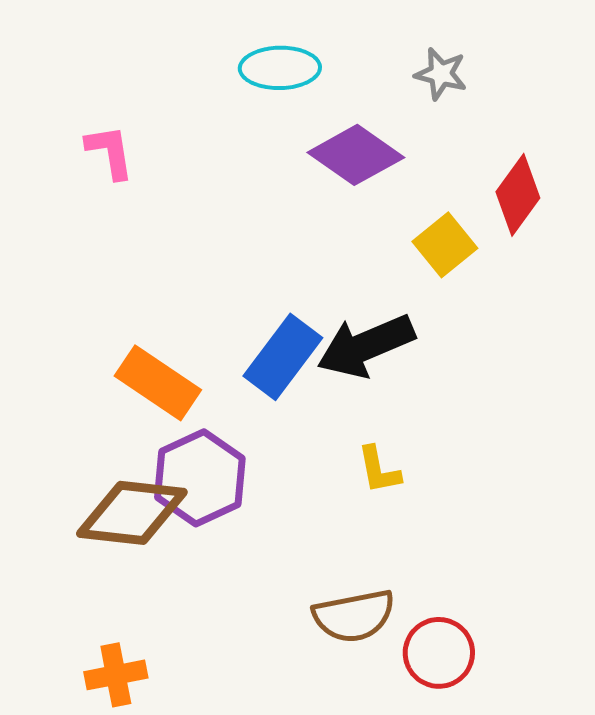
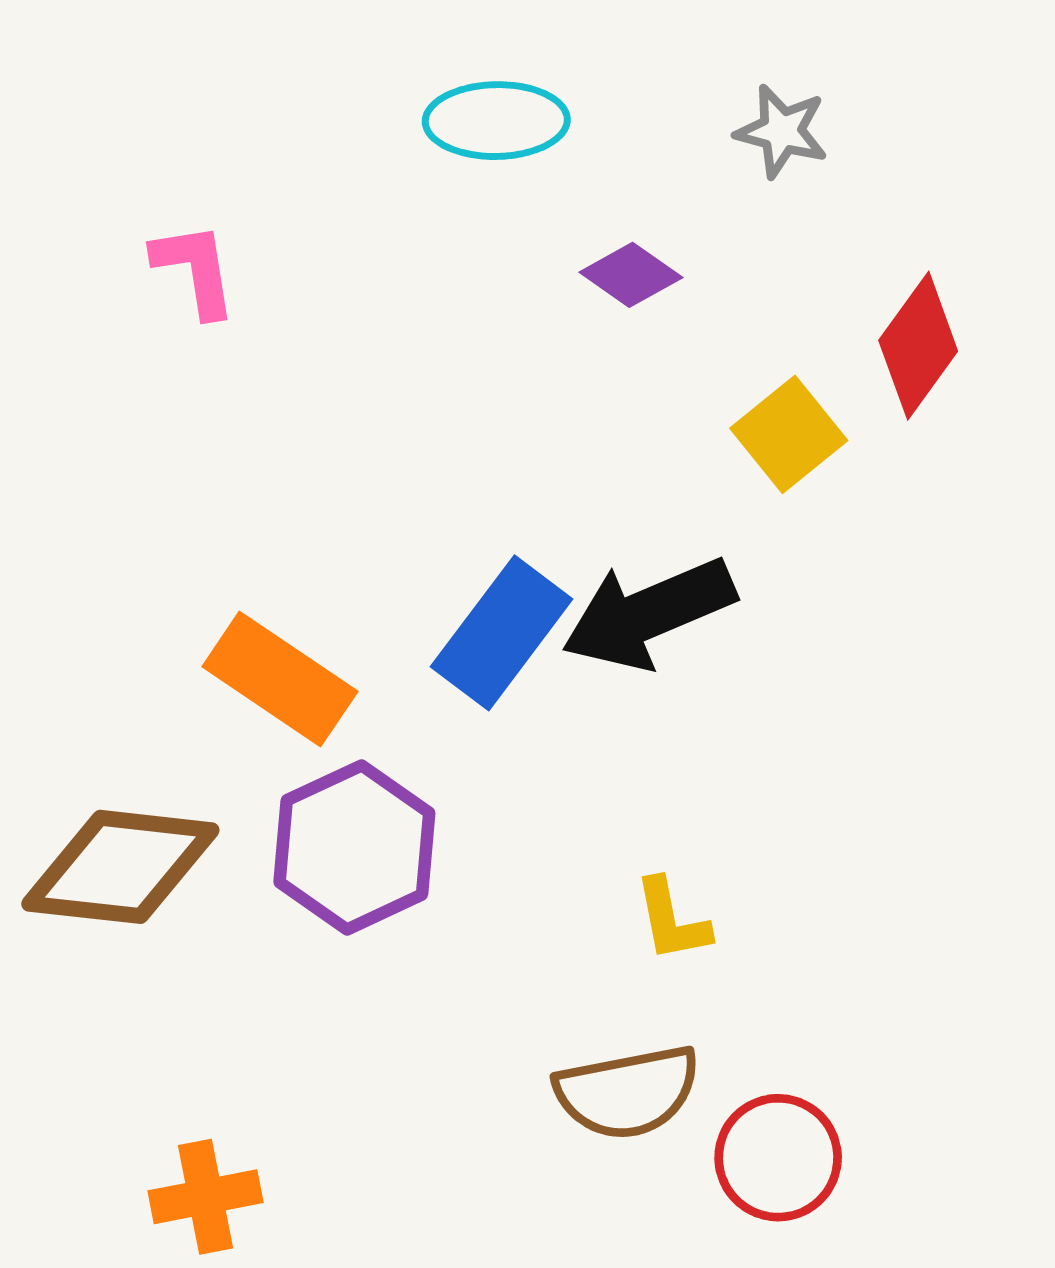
purple diamond: (356, 155) -> (631, 275), size x0.6
yellow L-shape: (379, 470) -> (672, 920), moved
brown diamond: (132, 513) -> (120, 867), moved

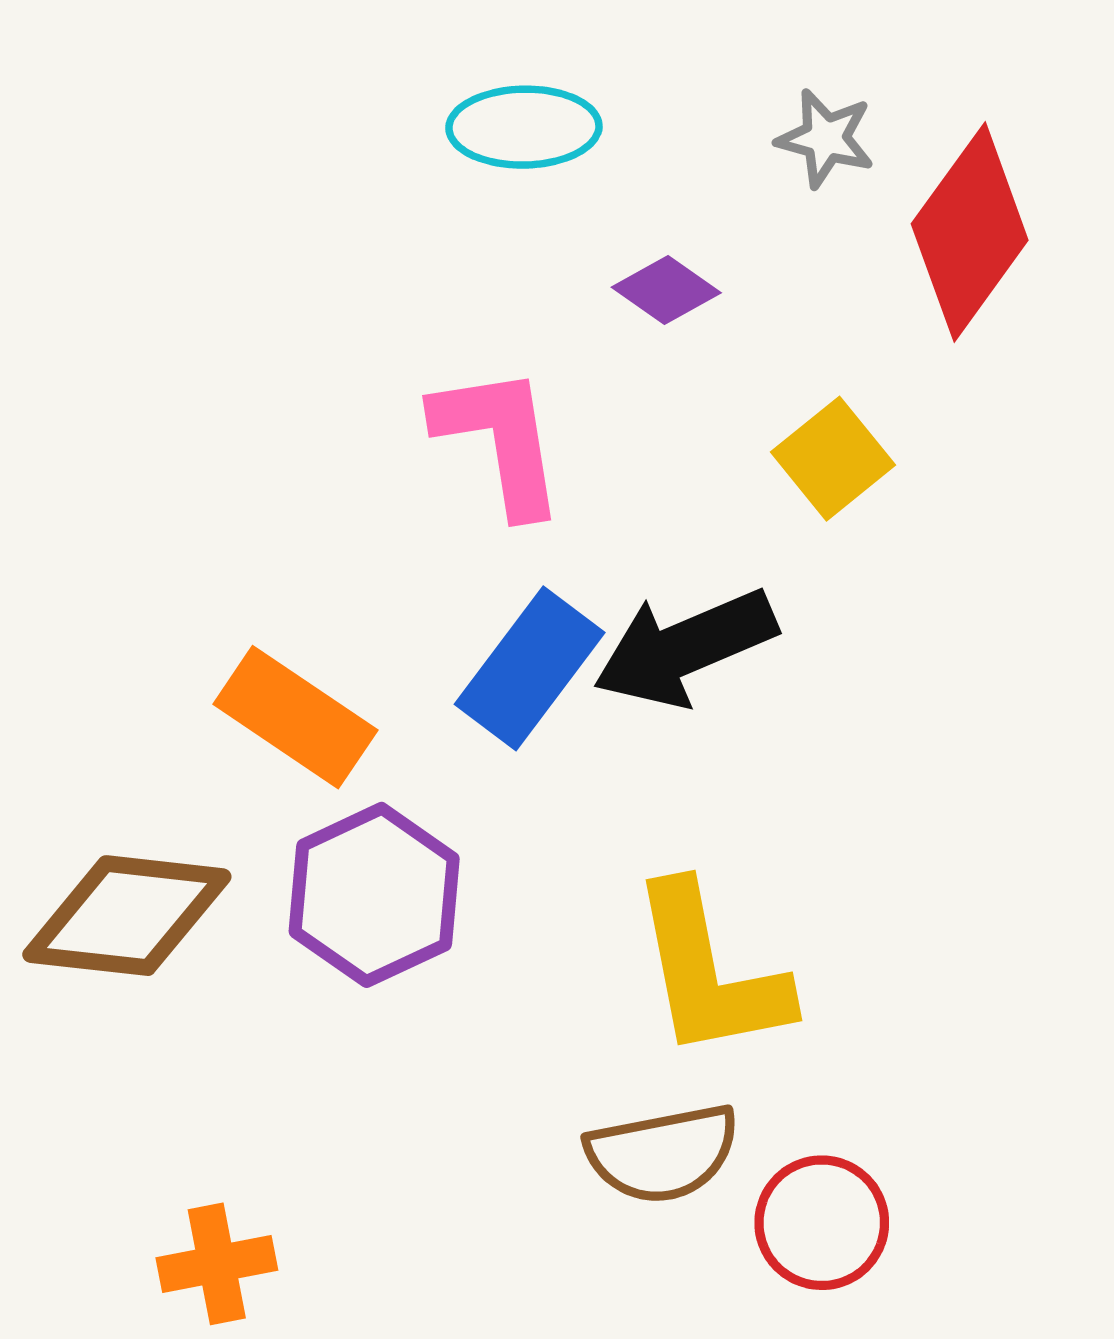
pink L-shape: (195, 269) -> (500, 440), moved, size x1.5
red diamond: (918, 346) -> (970, 232), moved, size x1.4
yellow L-shape: (672, 920) -> (709, 972), size x2.0

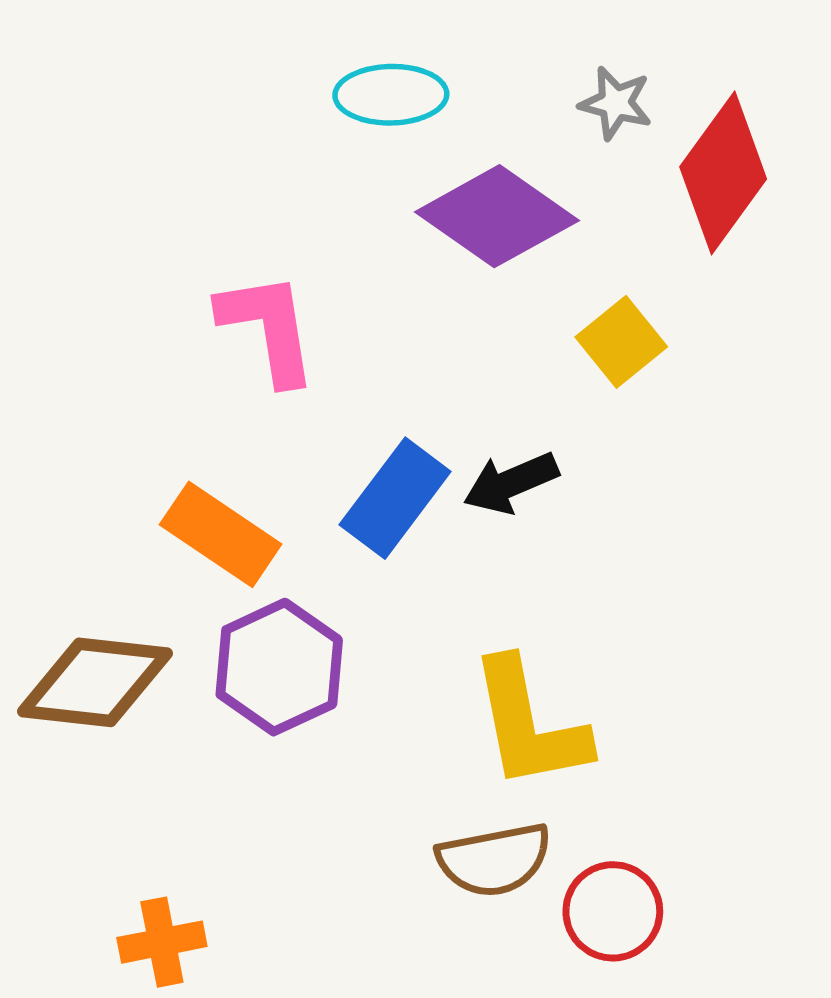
purple diamond: (666, 290) -> (497, 216), size x2.0
pink L-shape: (500, 440) -> (268, 328), moved
black arrow: (685, 648) -> (511, 483), size x0.7

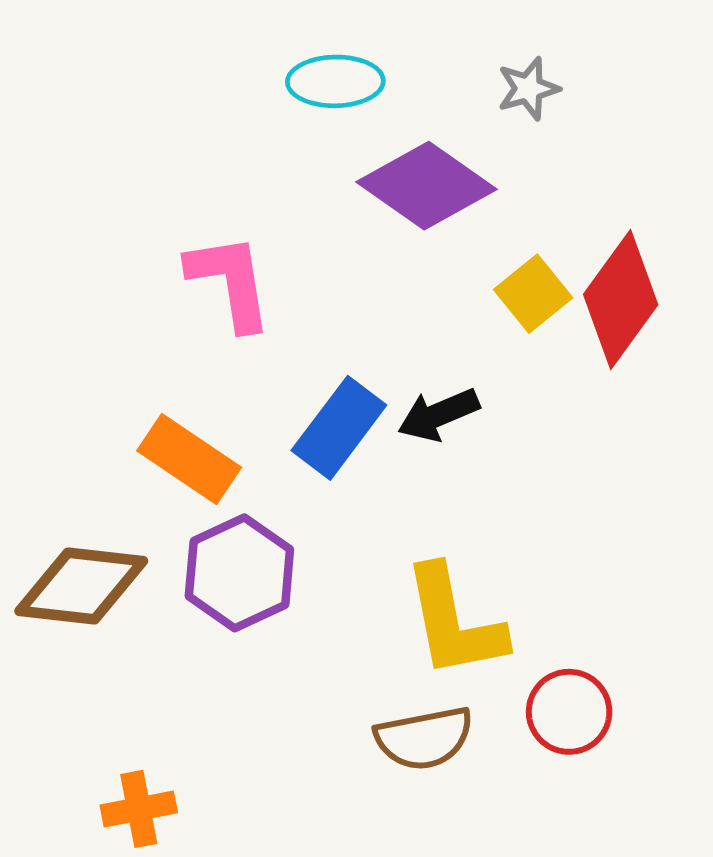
gray star: (616, 103) -> (528, 89), turned -30
red diamond: (723, 173) -> (621, 300), moved
red circle: (613, 911) -> (569, 712), moved

